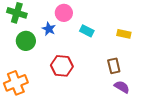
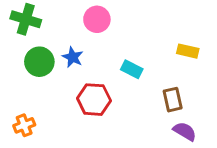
blue star: (49, 29) -> (73, 57), moved
cyan rectangle: (87, 31) -> (132, 69), moved
orange cross: (16, 83) -> (24, 125), size x0.6

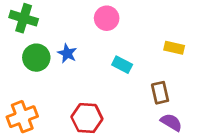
pink circle: (97, 19) -> (107, 18), moved
red hexagon: (94, 100) -> (87, 118), moved
orange cross: (24, 125) -> (22, 117), size x1.5

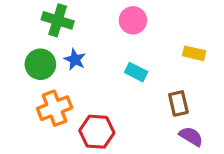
green cross: (24, 18) -> (58, 20), moved
pink circle: (107, 18) -> (133, 20), moved
orange cross: (22, 117) -> (55, 108), moved

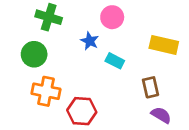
yellow rectangle: (194, 53) -> (164, 45), size x1.5
blue star: (75, 60) -> (90, 41), moved
orange cross: (55, 108) -> (46, 91), turned 32

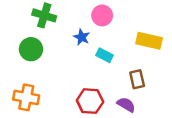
orange cross: (46, 91) -> (26, 97), moved
red hexagon: (82, 111) -> (90, 101), moved
purple semicircle: (161, 115) -> (126, 105), moved

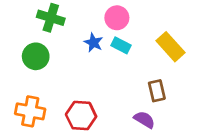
yellow rectangle: (149, 41) -> (171, 47), turned 35
cyan rectangle: (104, 55) -> (121, 45), moved
red hexagon: (90, 101) -> (81, 115), moved

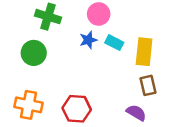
pink circle: (117, 18) -> (99, 14), moved
blue star: (93, 43) -> (88, 40), turned 30
yellow rectangle: (171, 47) -> (144, 52), moved, turned 48

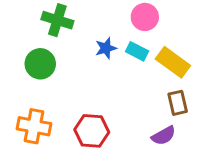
pink circle: (99, 14) -> (145, 17), moved
yellow rectangle: (144, 52) -> (173, 62), turned -60
purple semicircle: (136, 113) -> (164, 136), turned 120

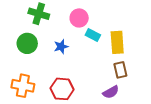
pink circle: (145, 17) -> (79, 18), moved
blue star: (106, 48) -> (61, 47), moved
yellow rectangle: (173, 62) -> (117, 42), turned 50

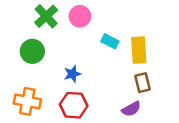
green cross: (39, 14) -> (46, 16), turned 30
pink circle: (79, 18) -> (80, 16), moved
blue star: (61, 47) -> (72, 74), moved

